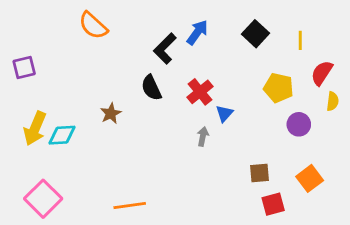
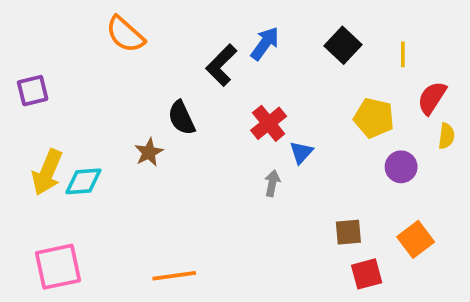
black semicircle: (151, 88) -> (181, 118), moved
pink square: (43, 199) -> (58, 267), turned 33

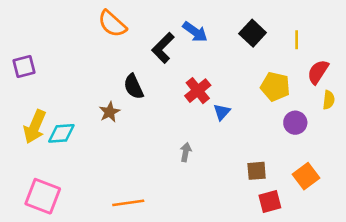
orange semicircle: (125, 34) -> (112, 24), moved
blue arrow: (265, 43) -> (195, 32), turned 90
gray arrow: (272, 183) -> (186, 152), moved
pink square: (58, 267) -> (43, 196), turned 33

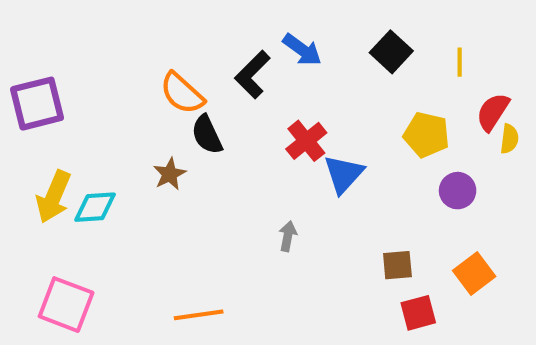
orange semicircle: (112, 24) -> (182, 93), moved
purple square: (24, 67) -> (37, 104), size x1.5
yellow semicircle: (329, 100) -> (509, 139), moved
blue triangle: (222, 112) -> (344, 174), size x1.5

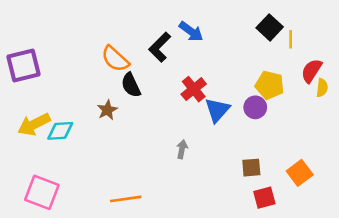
black square: (391, 52) -> (270, 27), moved
purple circle: (458, 191) -> (255, 107), moved
yellow arrow: (54, 197) -> (34, 124), turned 40

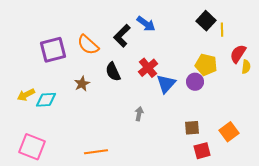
purple square: (24, 65) -> (53, 50), moved
black semicircle: (131, 85) -> (113, 72), moved
yellow arrow: (34, 124) -> (26, 95), size x0.7

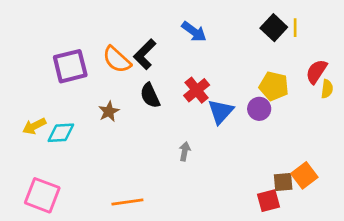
yellow line: (222, 30) -> (295, 28), moved
black L-shape: (122, 36) -> (145, 54), moved
brown square: (192, 128) -> (283, 182), moved

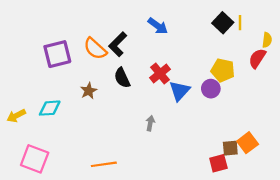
yellow semicircle: (327, 89) -> (267, 40), moved
yellow arrow: (34, 126) -> (16, 116), moved

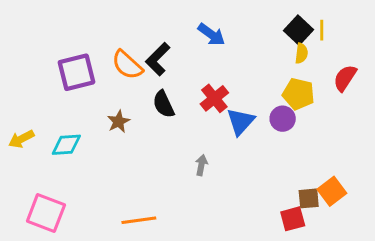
yellow semicircle: (267, 40) -> (301, 53), moved
yellow arrow: (16, 116) -> (21, 139), moved

